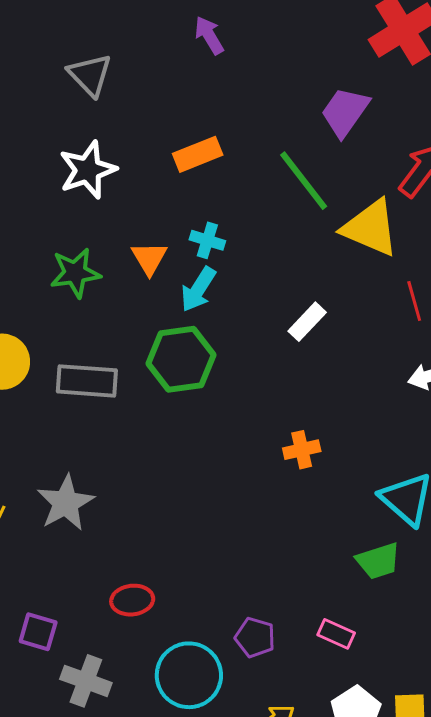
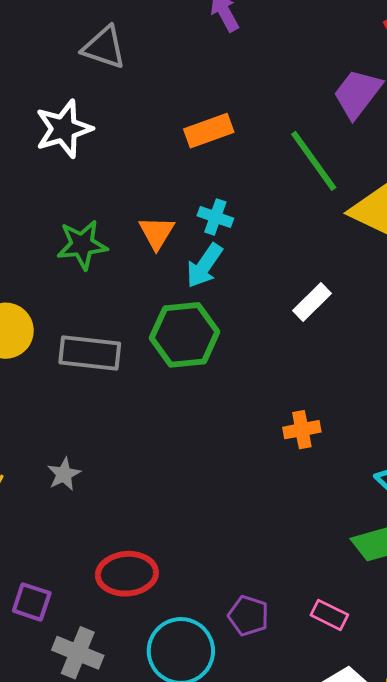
gray triangle: (90, 75) -> (104, 47), turned -30
white star: (88, 170) -> (64, 129), moved
gray star: (65, 503) -> (64, 474), size x0.6
red ellipse: (132, 600) -> (127, 574), size x1.4

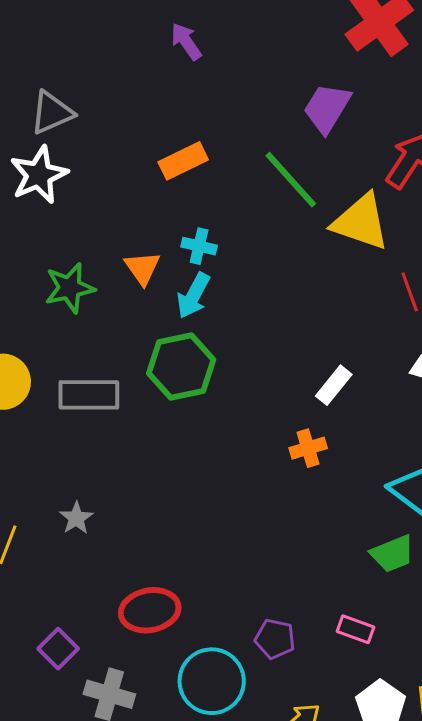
gray triangle: (104, 47) -> (52, 113), moved, turned -36
white rectangle: (312, 302) -> (334, 385), moved
purple square: (32, 602) -> (58, 649), turned 33

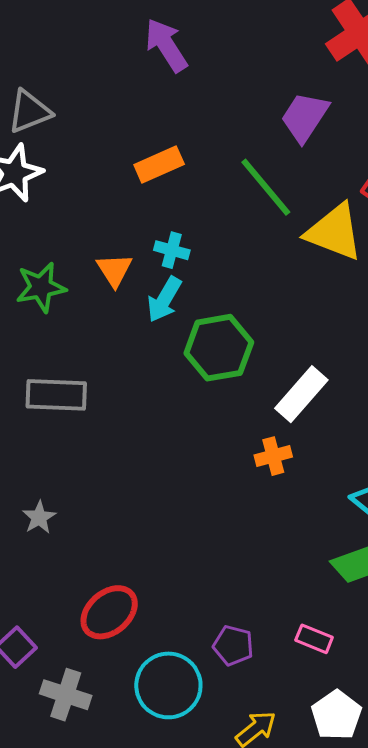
purple arrow: (186, 41) -> (166, 45), size x1.4
green hexagon: (181, 367) -> (219, 348), moved
white rectangle: (334, 385) -> (301, 394), size x1.4
red ellipse: (150, 610) -> (109, 612), turned -32

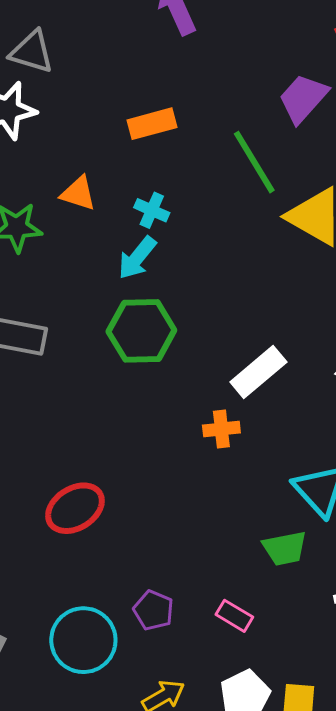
gray triangle: (29, 112) -> (32, 52), turned 30
orange triangle: (114, 270) -> (78, 193), moved, turned -48
green hexagon: (219, 348) -> (141, 331), moved
red ellipse: (109, 612) -> (75, 508), moved

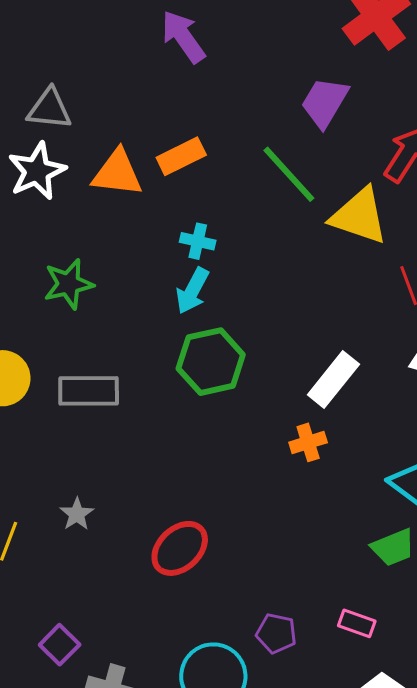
orange triangle: (78, 193) -> (117, 173), moved, size x1.4

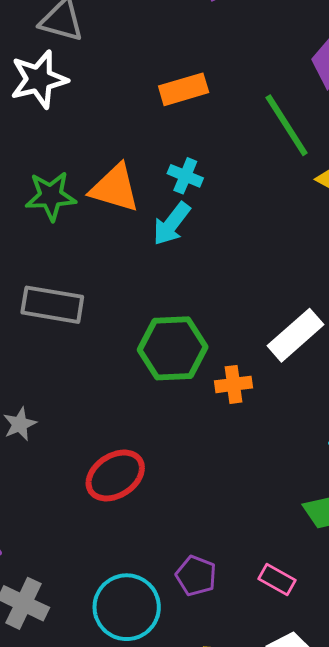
orange triangle: (117, 173) -> (115, 188), moved
green hexagon: (211, 362) -> (173, 348), moved
orange cross: (308, 442) -> (233, 384), moved

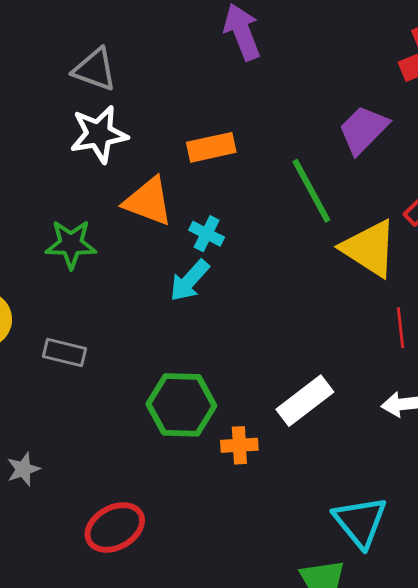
white star: (39, 79) -> (99, 134), moved
orange triangle: (115, 188) -> (148, 201), moved
gray rectangle: (52, 305) -> (65, 352), size x0.7

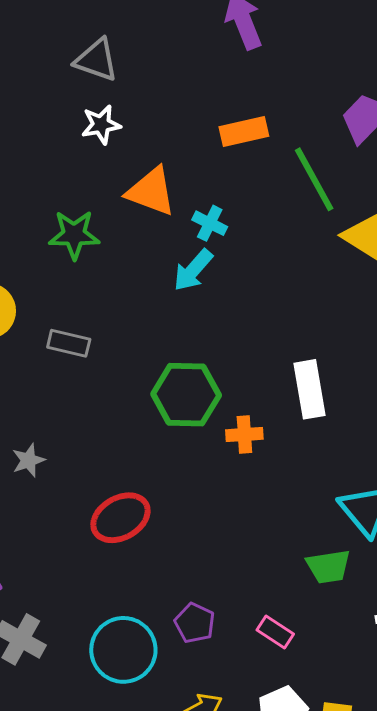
white star: (99, 134) -> (101, 125), size x0.7
orange rectangle: (211, 147) -> (244, 132), moved
white rectangle: (305, 401) -> (309, 389), turned -62

